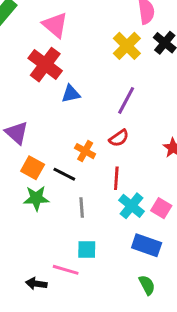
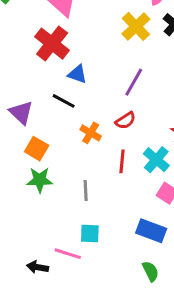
blue triangle: (71, 94) -> (77, 74), turned 30
black line: (64, 174) -> (64, 101), moved
cyan cross: (131, 206) -> (156, 160), moved

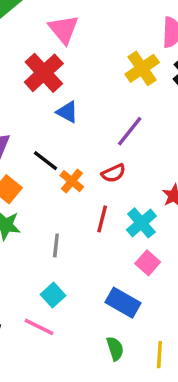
black line: (64, 101) -> (45, 161), moved
cyan square: (90, 234) -> (53, 295), turned 36
pink line: (68, 254) -> (39, 327), moved

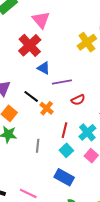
purple line: (130, 131) -> (62, 82), moved, turned 42
red semicircle: (113, 173) -> (78, 100), moved
cyan square: (53, 295) -> (66, 150), moved
blue rectangle: (123, 303) -> (64, 177), moved

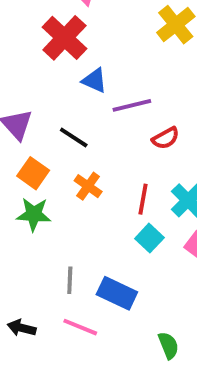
orange cross: (47, 108) -> (88, 186), moved
gray line: (38, 146) -> (70, 280), moved
blue rectangle: (64, 177) -> (117, 293), moved

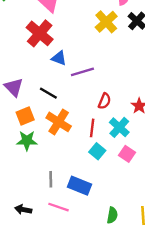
red semicircle: (166, 138) -> (104, 101), moved, turned -35
orange square: (33, 173) -> (25, 116), turned 36
orange cross: (88, 186) -> (59, 122), size x1.5
green semicircle: (169, 345) -> (112, 215), turned 35

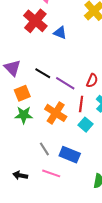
blue triangle: (59, 58) -> (60, 33), moved
purple line: (82, 72) -> (65, 83), moved, turned 48
orange cross: (59, 122) -> (56, 113), moved
gray line: (51, 179) -> (44, 149), turned -32

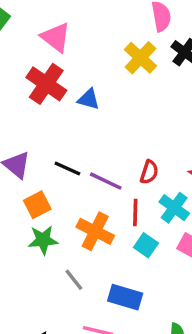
gray line: (44, 149) -> (74, 280), moved

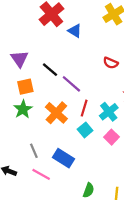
red semicircle: (149, 172) -> (111, 63), moved, turned 80
green star: (43, 240) -> (23, 109), turned 30
gray line: (74, 280) -> (34, 151), moved

